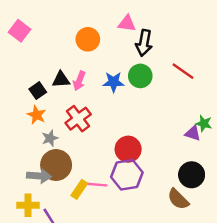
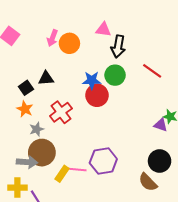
pink arrow: (79, 81) -> (52, 38), moved
red circle: (128, 149) -> (97, 95), moved

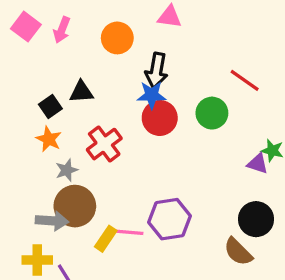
pink arrow: (52, 38) -> (62, 30), moved
black arrow: (118, 47) -> (156, 71), moved
green circle: (115, 75) -> (212, 113), moved

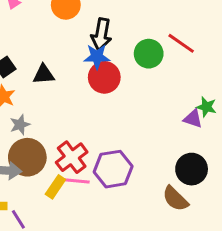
black triangle: (81, 92) -> (44, 74), moved
green circle: (212, 113) -> (149, 54), moved
red cross: (104, 144) -> (72, 157), moved

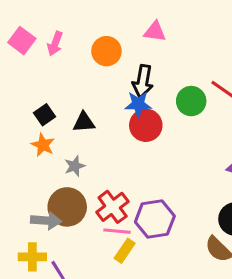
gray star: (20, 125) -> (75, 166), moved
yellow rectangle: (55, 187) -> (125, 251), moved

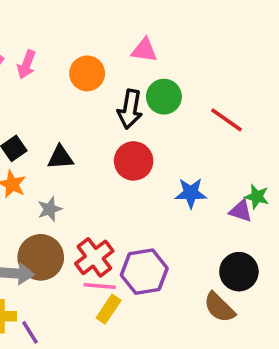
green circle: (191, 101) -> (164, 97), moved
blue star: (138, 104) -> (191, 193), moved

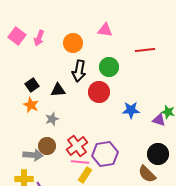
green circle: (164, 97) -> (109, 67), moved
black arrow: (130, 109) -> (79, 71), moved
red line: (226, 120) -> (145, 50), moved, turned -42
brown circle: (41, 257) -> (47, 146), size x0.7

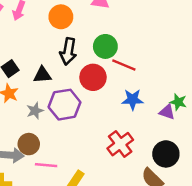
red line: (145, 50) -> (124, 65), moved, turned 30
red cross: (77, 146) -> (120, 144), moved
purple hexagon: (105, 154) -> (65, 105), moved
pink line: (80, 162) -> (46, 165), moved

